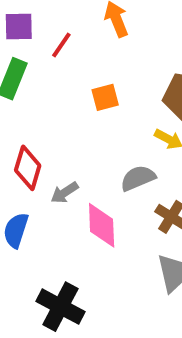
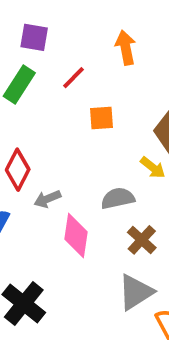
red line: (61, 45) -> (74, 78), moved

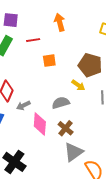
red line: (74, 78) -> (33, 40), turned 40
brown cross: (142, 240) -> (66, 128), moved

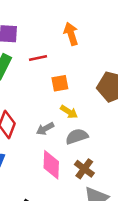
yellow arrow: (78, 85) -> (69, 112), moved
gray arrow: (23, 105) -> (45, 129), moved

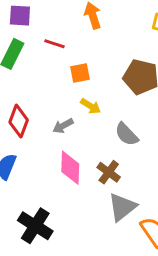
red line: (38, 58) -> (54, 44), turned 30
gray semicircle: (77, 136) -> (127, 134), moved, turned -115

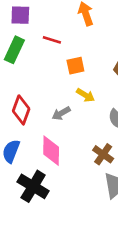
pink diamond: (70, 168) -> (51, 151), moved
black cross: (35, 226) -> (33, 186), moved

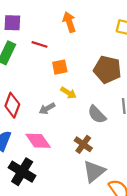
pink diamond: (51, 151) -> (38, 141), turned -36

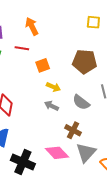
orange arrow: (69, 22) -> (32, 26), moved
gray arrow: (47, 108) -> (51, 106), moved, turned 64
pink diamond: (38, 141) -> (57, 153), moved

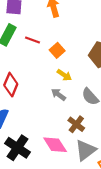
red line: (22, 48) -> (33, 40), moved
orange square: (43, 65) -> (57, 50), turned -32

